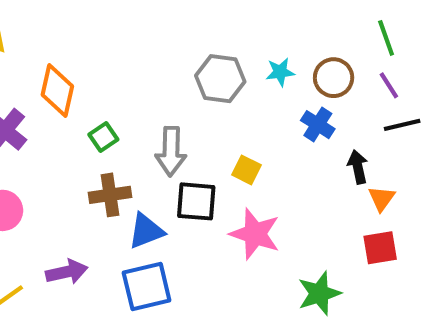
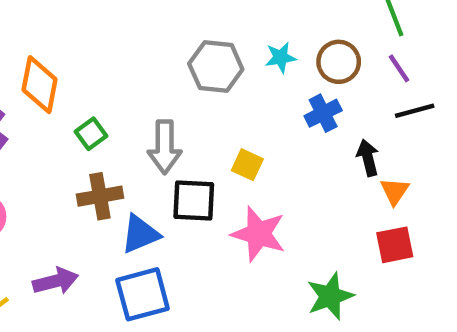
blue cross: (318, 125) -> (323, 113), turned 32

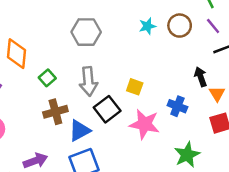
gray hexagon: (216, 66) -> (86, 32), moved
blue cross: (323, 113) -> (177, 106), moved, turned -36
black square: (194, 200) -> (107, 109), turned -35

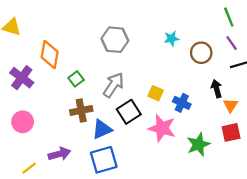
brown circle: (180, 26) -> (201, 53), moved
gray arrow: (88, 81) -> (114, 85), turned -145
blue cross: (177, 106) -> (182, 103), moved
green star: (187, 155) -> (198, 144), moved

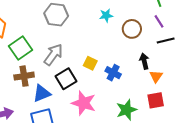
green square: (76, 79) -> (21, 48), size x1.6
pink star: (162, 128) -> (84, 103), moved

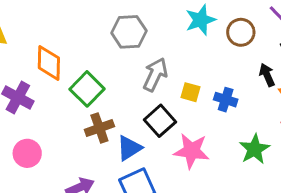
cyan star: (106, 15) -> (200, 20), size x1.5
gray arrow: (53, 55) -> (155, 75), moved

